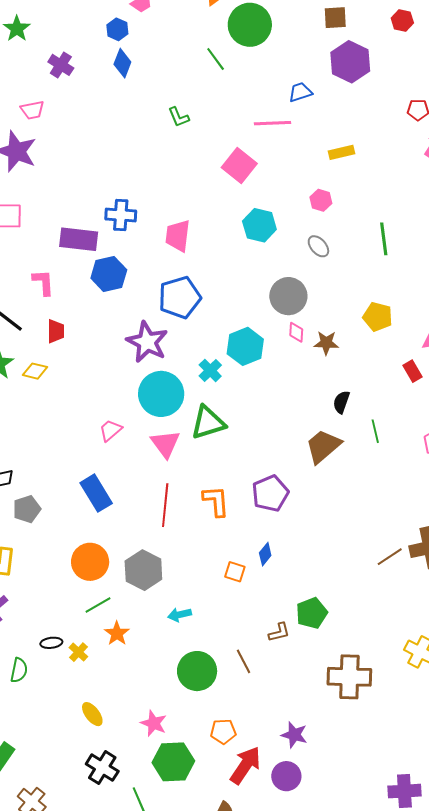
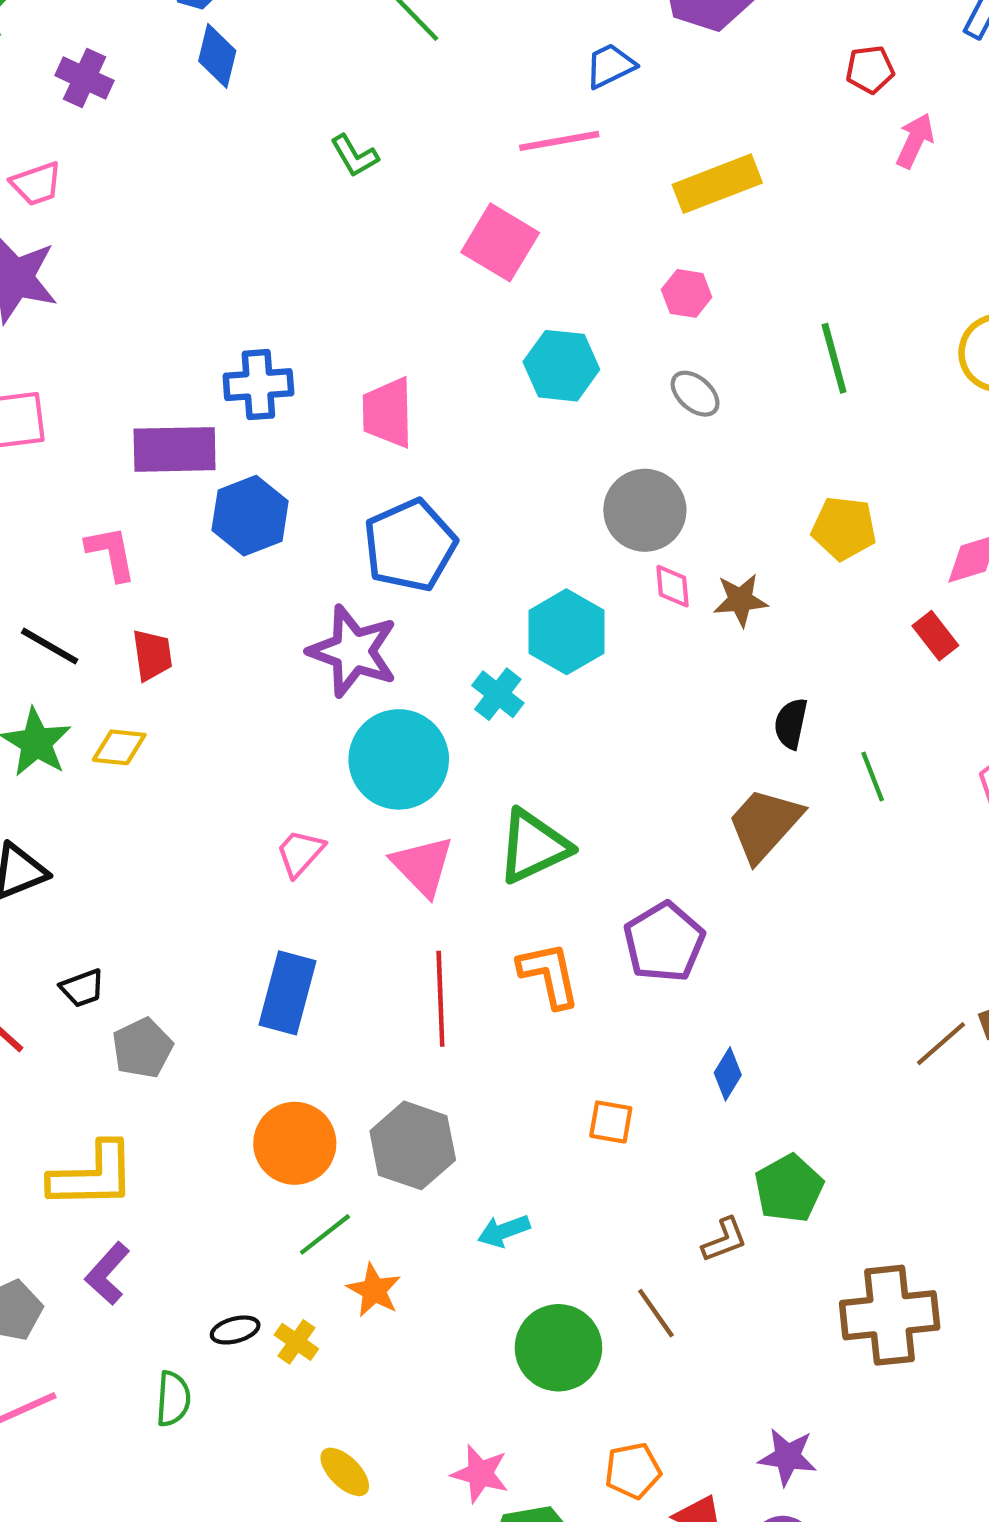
yellow rectangle: (342, 152) -> (717, 184), size x1.5
green triangle: (208, 423) -> (534, 846), moved
blue rectangle: (96, 493) -> (288, 993), turned 54
blue diamond: (265, 554) -> (728, 1074), moved

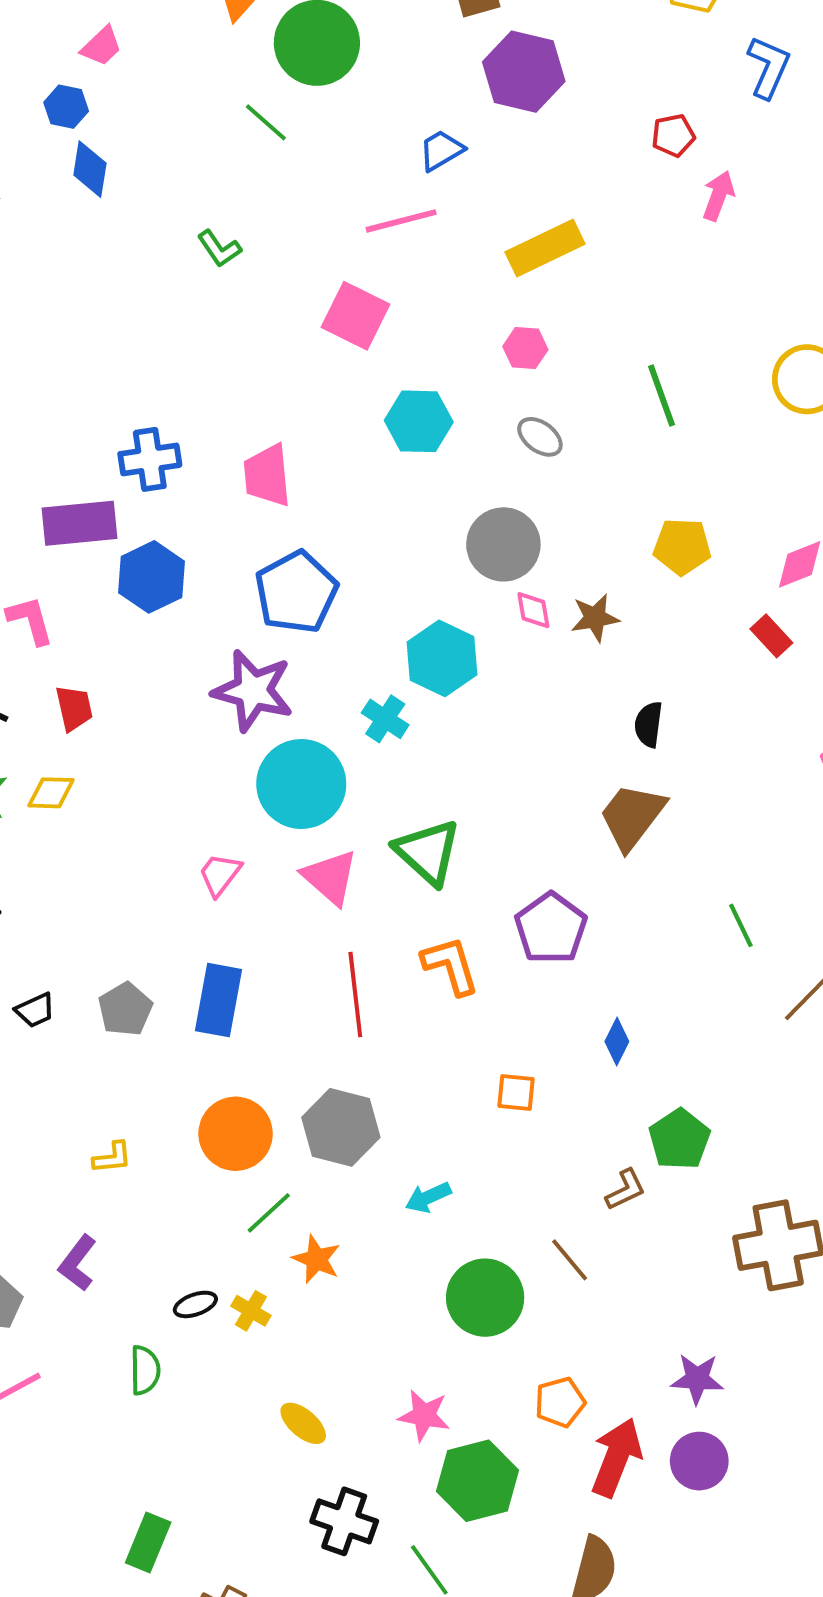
green line: (873, 777) -> (741, 925), moved
green triangle: (534, 846) -> (428, 852), turned -48
gray pentagon: (142, 1048) -> (125, 1009), moved
yellow L-shape: (92, 1176) -> (112, 1158), moved, size x0.5

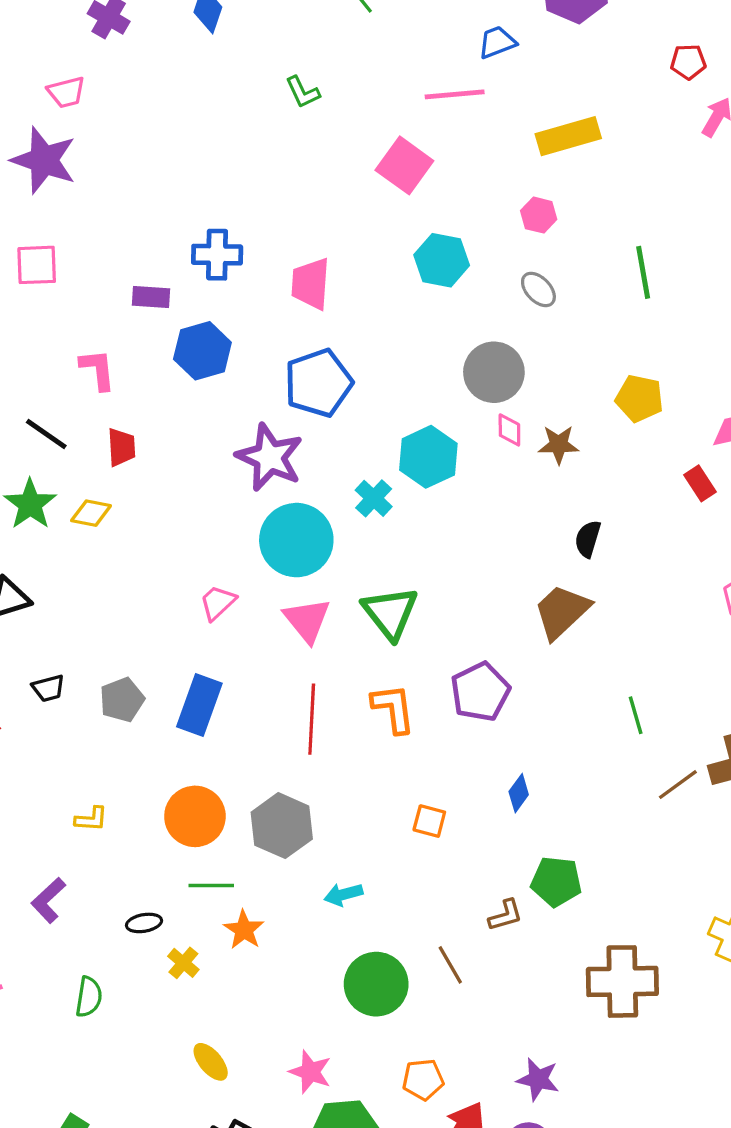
purple rectangle: (80, 523) -> (151, 297), size x0.6
green pentagon: (679, 1139) -> (556, 881), turned 30
green line: (269, 1213) -> (211, 885), turned 33
black ellipse: (195, 1304) -> (144, 923), moved

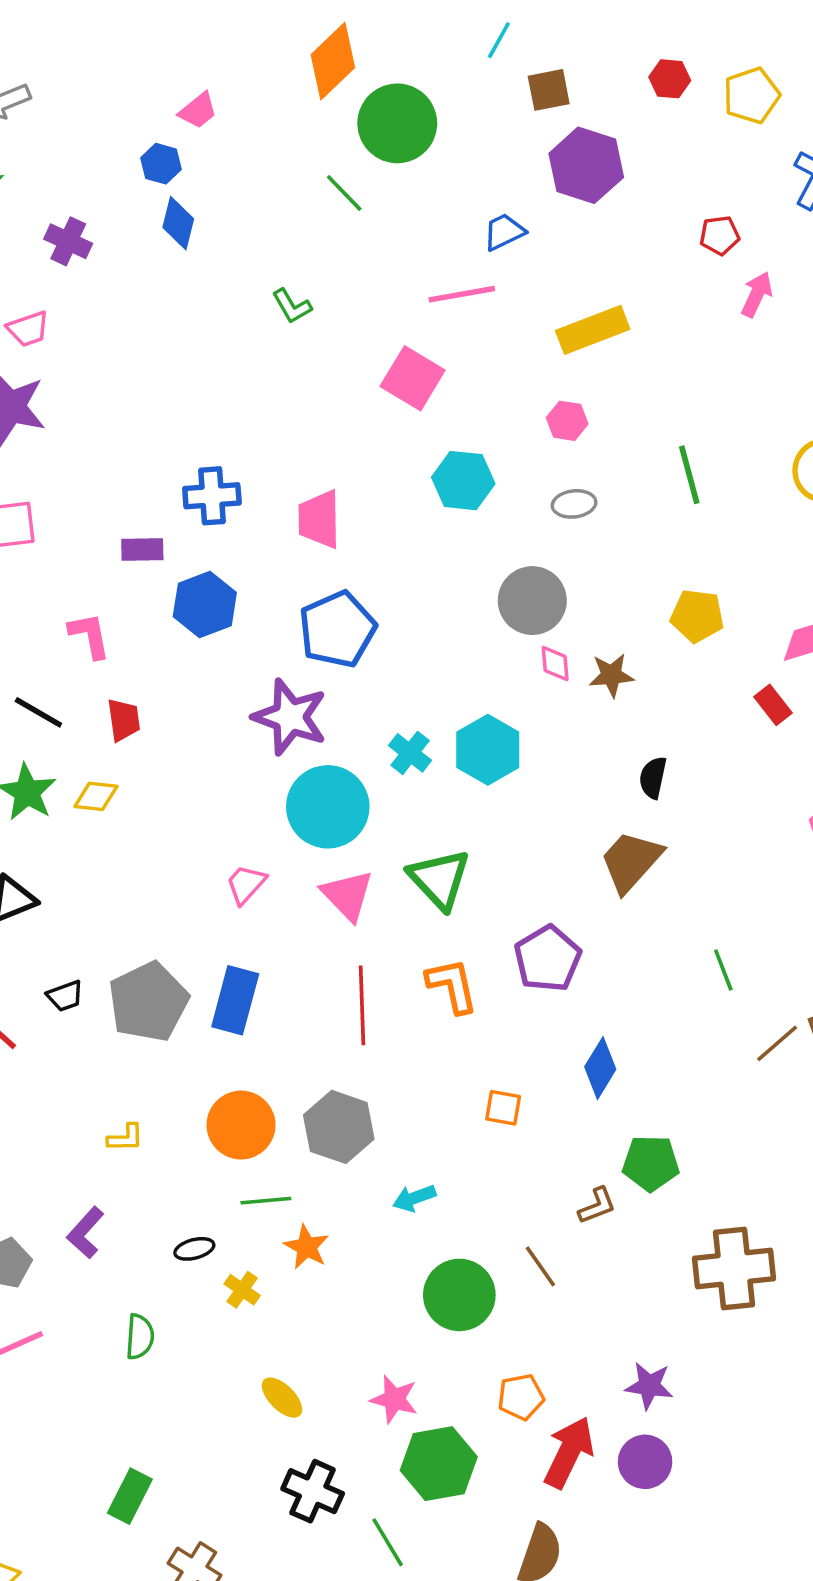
gray ellipse: (538, 289) -> (574, 504), turned -48
cyan hexagon: (428, 457) -> (488, 750), moved
gray pentagon: (122, 700) -> (148, 1002), size x1.6
blue diamond: (519, 793) -> (600, 1068), size x1.4

